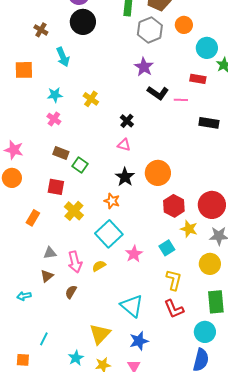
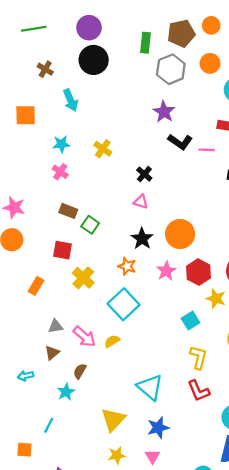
pink star: (134, 254) -> (166, 271), moved
pink arrow: (75, 262) -> (84, 337), turned -35
cyan star: (76, 358) -> (66, 392), moved

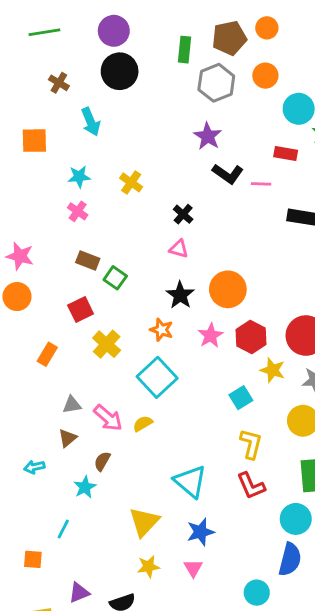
red square: (62, 250) -> (81, 310), turned -36

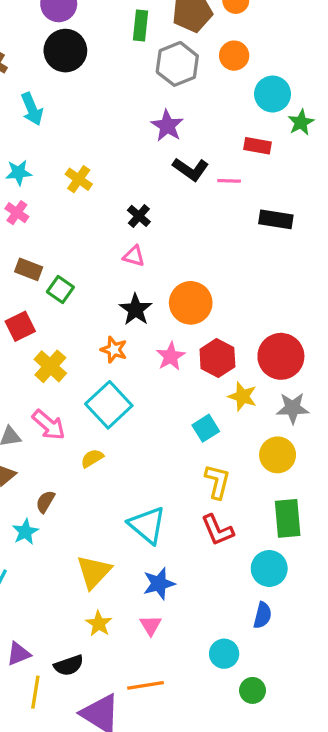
pink arrow: (108, 418) -> (49, 425), moved
blue semicircle: (290, 559) -> (263, 615), size x0.7
yellow star: (148, 567) -> (99, 624), turned -30

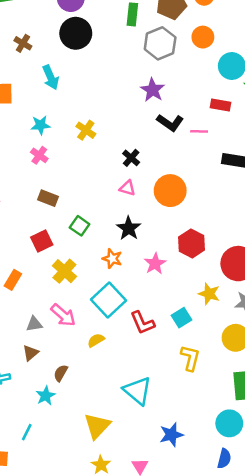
green square: (60, 289) -> (80, 226), moved
orange circle: (191, 303) -> (170, 191), moved
red hexagon: (217, 358) -> (192, 243), moved
red L-shape: (217, 530) -> (142, 323), moved
blue star: (159, 584) -> (171, 435), moved

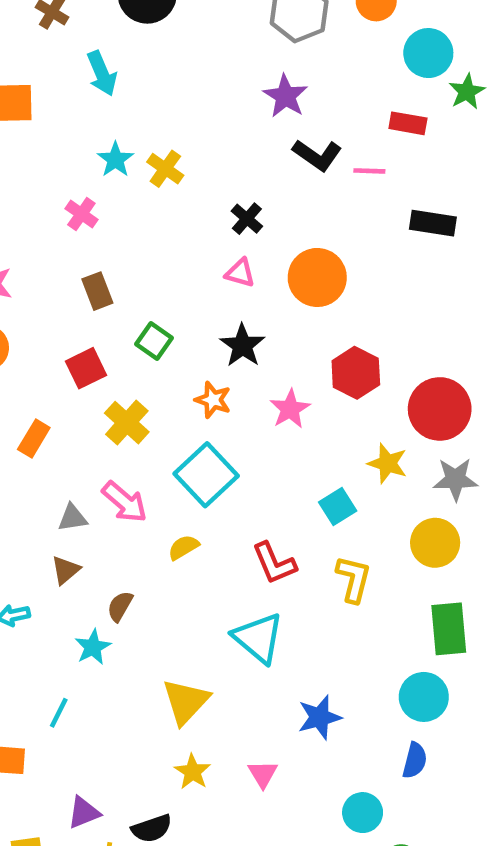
cyan star: (41, 125) -> (115, 160), moved, turned -30
brown rectangle: (48, 198) -> (97, 291), turned 48
red L-shape: (142, 323) -> (274, 563), moved

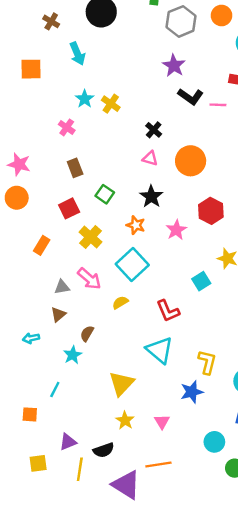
yellow L-shape: (354, 579) -> (207, 362), moved

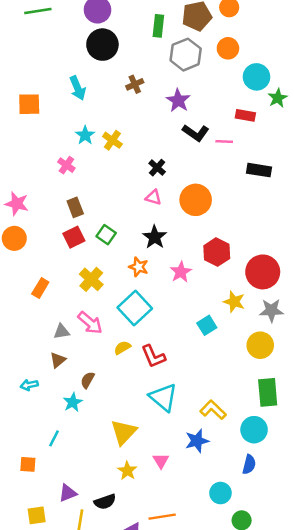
brown cross: (51, 21) -> (135, 84), moved, turned 35
red square: (69, 208) -> (74, 237), moved
red L-shape: (168, 311) -> (153, 356), moved
yellow L-shape: (207, 362) -> (213, 410), turned -60
pink triangle: (162, 422) -> (161, 461), moved

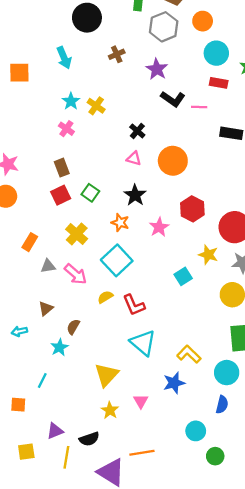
cyan circle: (256, 77) -> (216, 53), moved
pink cross: (66, 165) -> (66, 129), moved
gray triangle: (61, 332) -> (48, 266), moved

